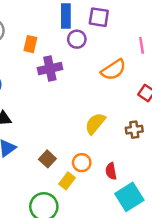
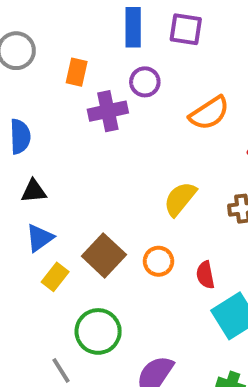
purple circle: (77, 39) -> (145, 82), moved
brown square: (47, 159) -> (104, 255), size x1.5
yellow rectangle: (67, 181) -> (55, 277), moved

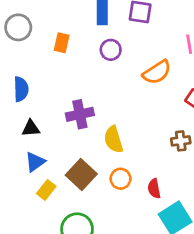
purple cross: (108, 111) -> (80, 114), moved
yellow semicircle: (180, 199) -> (113, 139), moved, turned -56

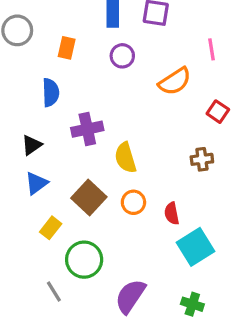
blue semicircle: (21, 89) -> (51, 92), moved
black triangle: (31, 128) -> (32, 145), turned -30
yellow rectangle: (46, 190) -> (51, 228), moved

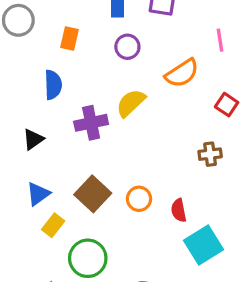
yellow semicircle: (125, 158) -> (131, 103), moved, turned 64
blue triangle: (36, 183) -> (38, 194), moved

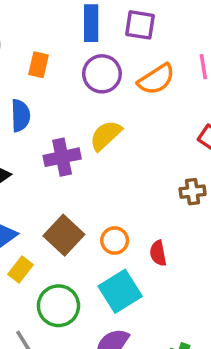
purple circle: (127, 47) -> (102, 74), size x1.4
orange semicircle: (182, 73) -> (156, 79), moved
cyan square: (203, 245) -> (120, 291), moved

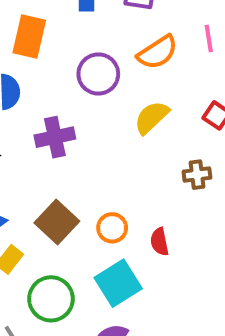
orange rectangle: (39, 65) -> (29, 36), size x1.5
purple circle: (102, 74) -> (98, 74), moved
yellow semicircle: (106, 135) -> (152, 117), moved

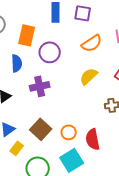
purple circle: (98, 74) -> (50, 52), moved
red semicircle: (159, 242) -> (93, 139), size x1.5

